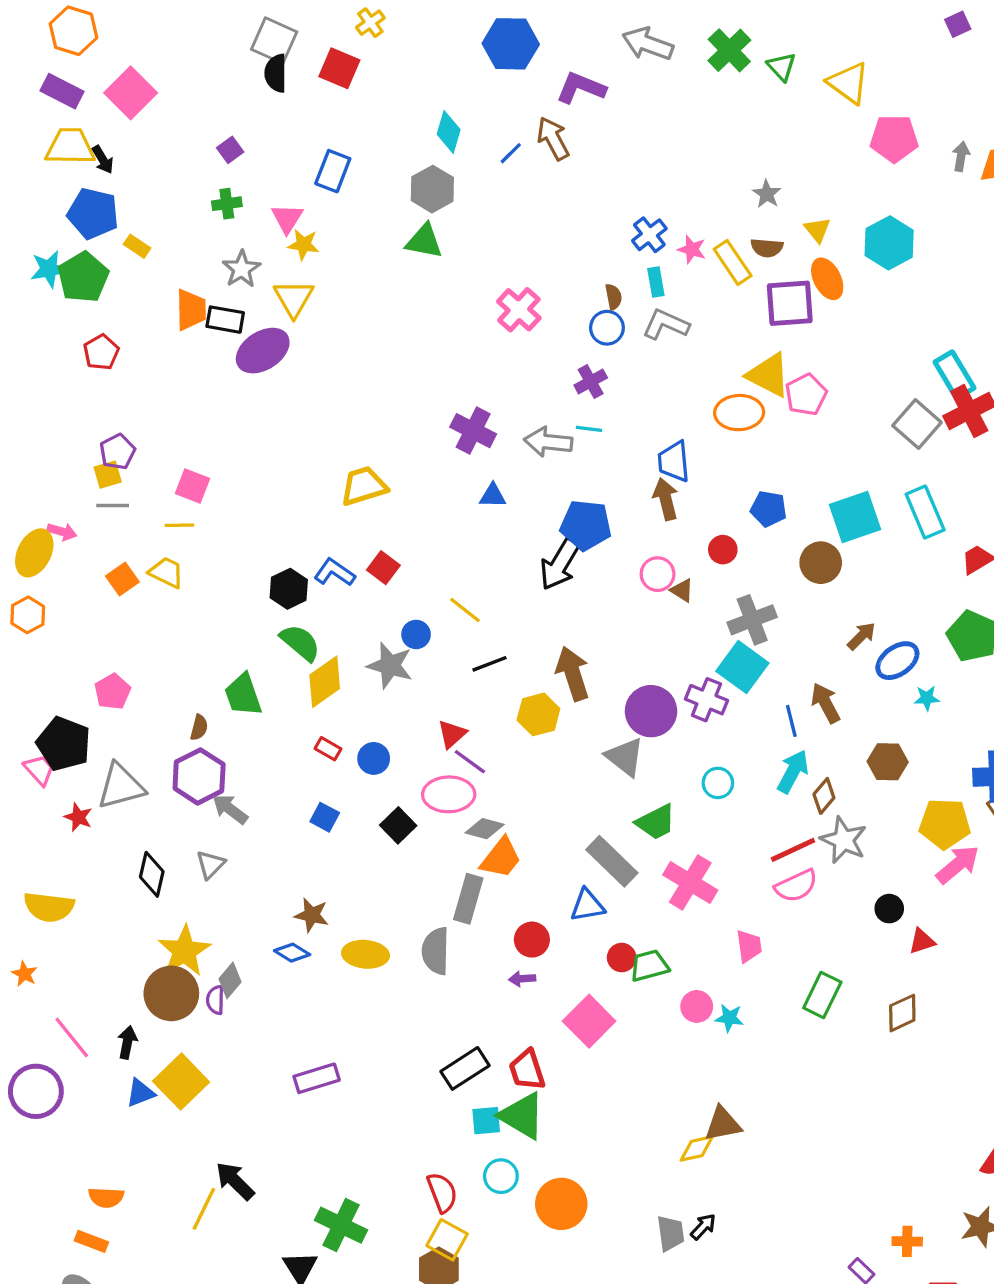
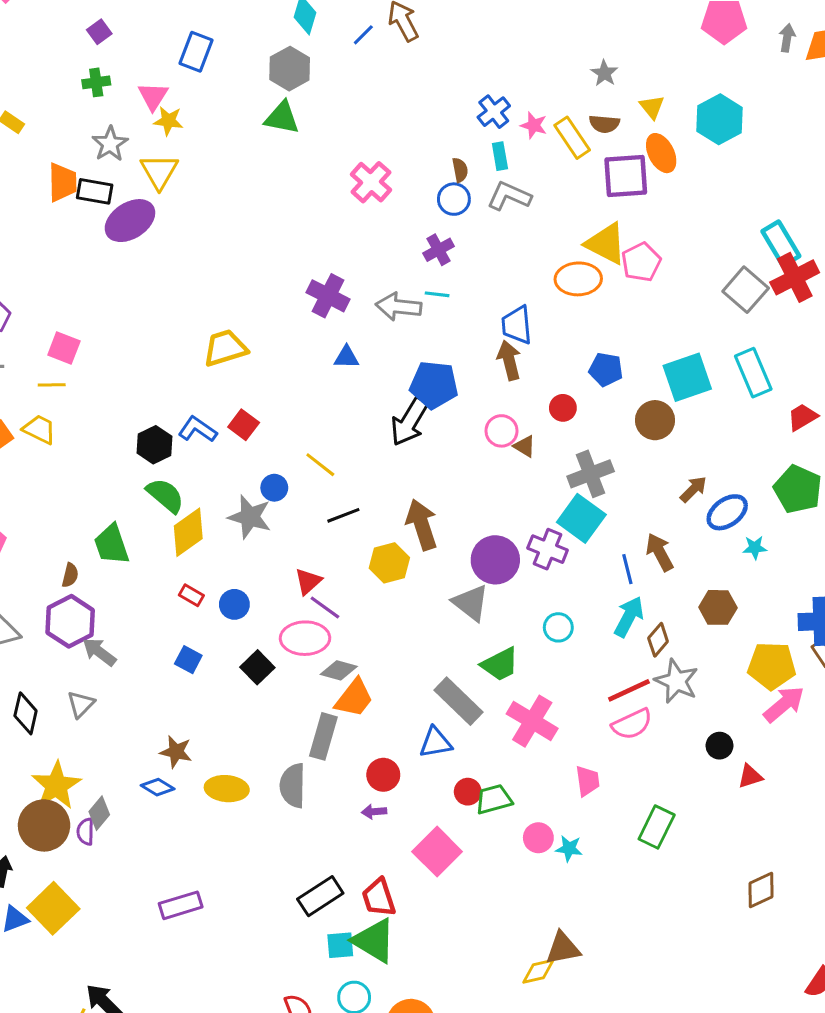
brown diamond: (902, 1013) -> (761, 890), moved

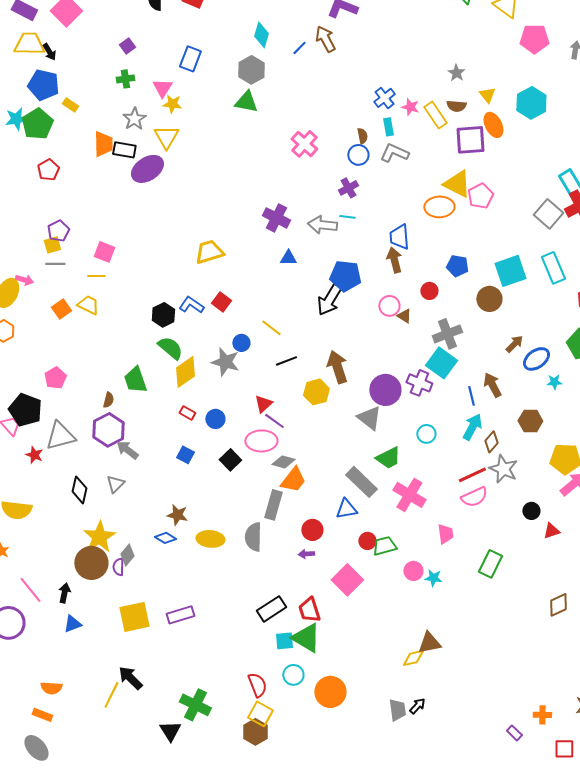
yellow square: (53, 908) -> (134, 617), moved, turned 32

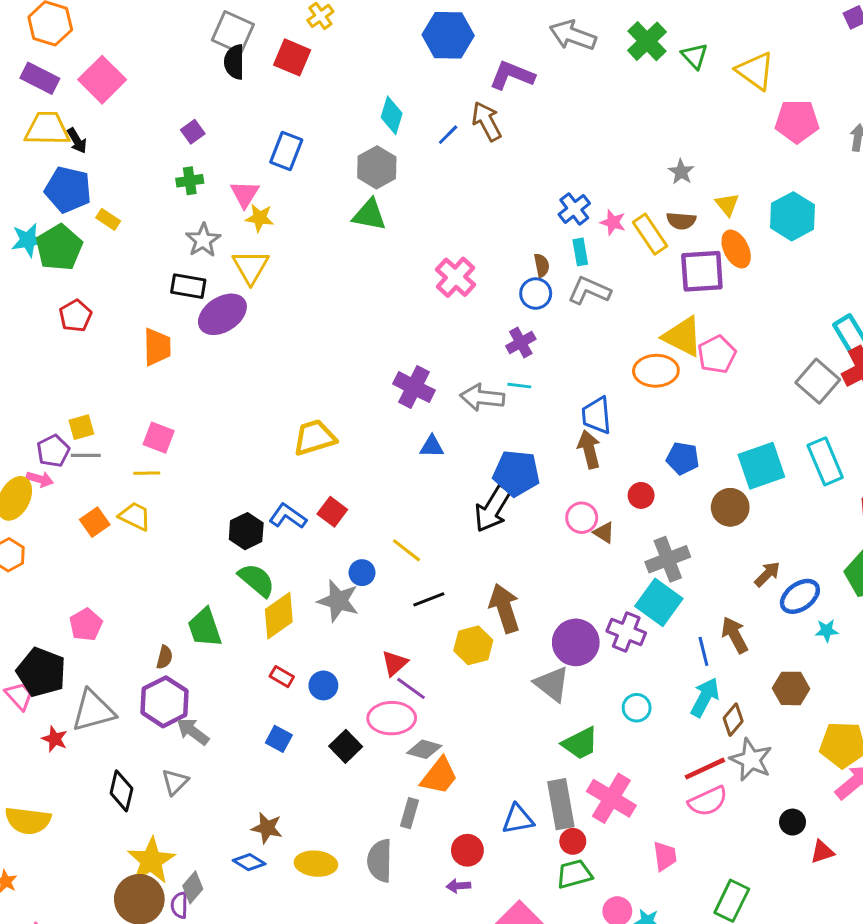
orange trapezoid: (103, 144) -> (157, 347), moved
purple pentagon: (58, 231) -> (53, 451), moved
gray rectangle: (361, 482) -> (561, 804), moved, turned 36
gray rectangle: (273, 505) -> (409, 813), size x0.7
red circle: (367, 541) -> (573, 841), moved

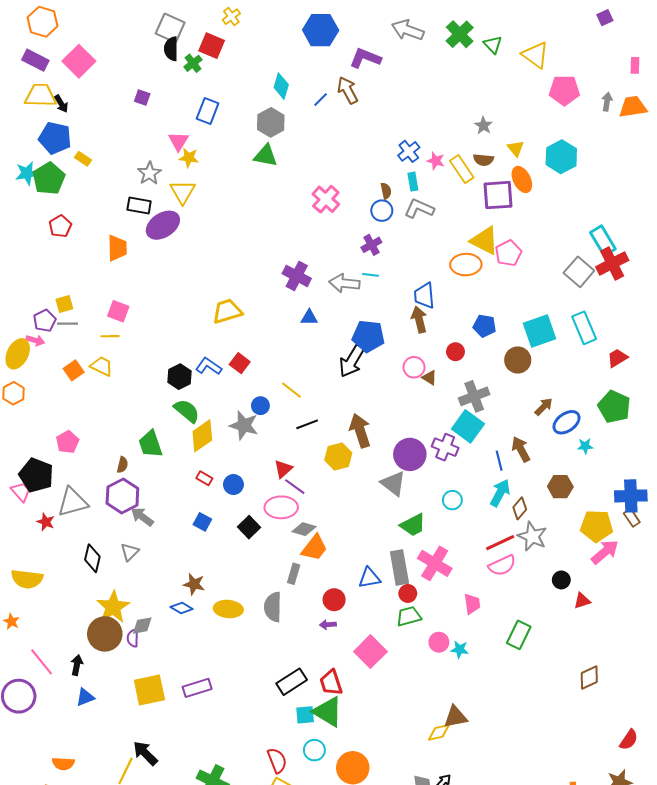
purple square: (193, 132) -> (142, 98), turned -35
green cross: (190, 181) -> (193, 63), moved, turned -30
gray diamond: (193, 887) -> (142, 626), turned 40

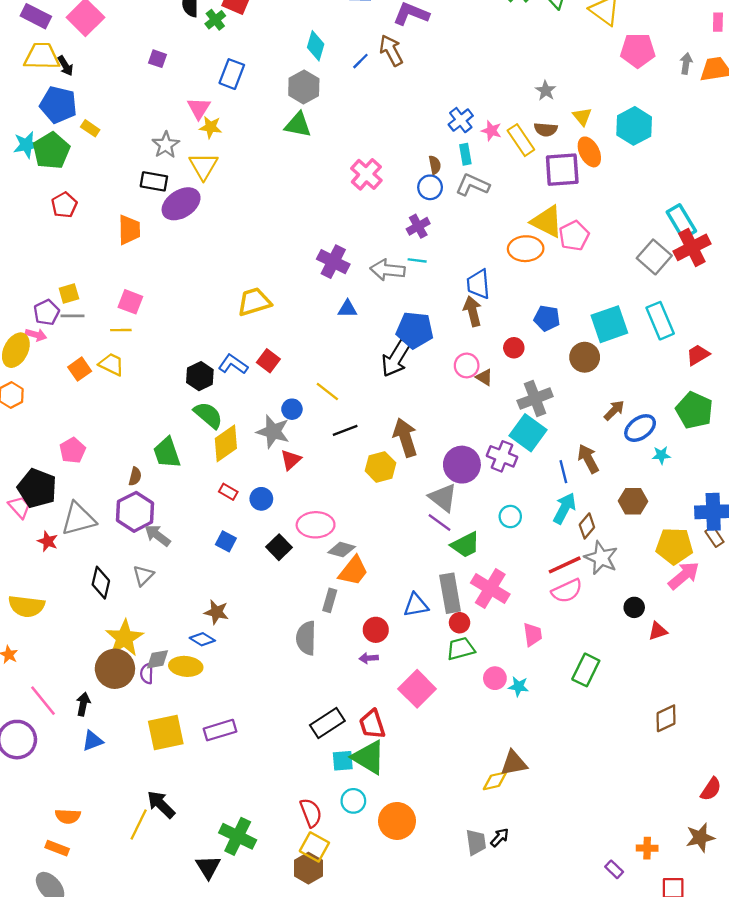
red triangle: (283, 469) -> (291, 460), moved
purple line: (295, 487) -> (439, 522), moved
yellow ellipse: (228, 609) -> (186, 666), moved

